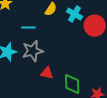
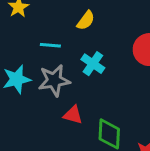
cyan cross: (74, 14) -> (93, 64), moved

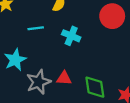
gray star: (54, 80) -> (39, 82), moved

